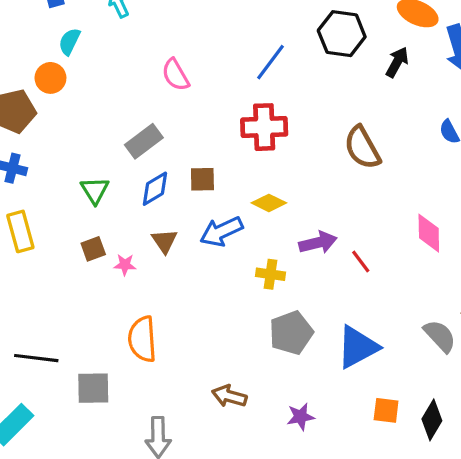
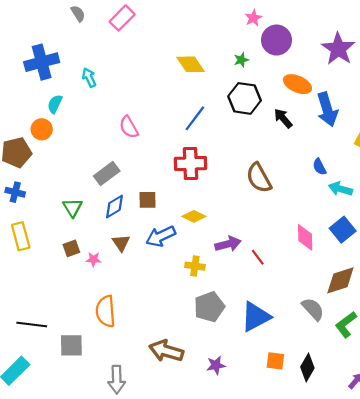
black arrow: (397, 62) -> (283, 118), turned -70
brown arrow: (229, 396) -> (166, 351), size x1.4

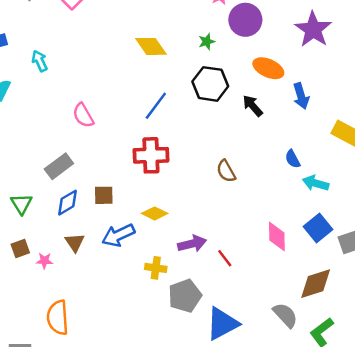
blue arrow: (327, 109) -> (301, 96), size x0.7
brown semicircle: (259, 178) -> (226, 171), size x0.7
gray pentagon: (209, 307) -> (185, 296), moved

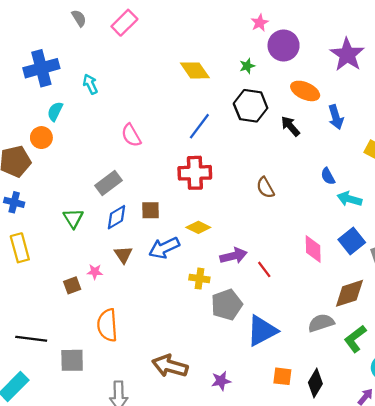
brown square: (20, 249) -> (72, 285), moved
gray semicircle: (285, 315) -> (321, 323), turned -65

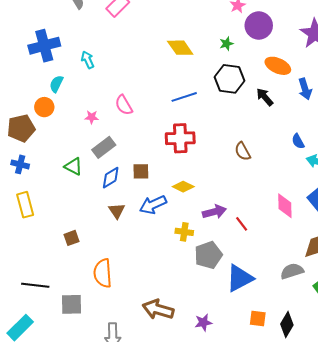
blue line: (199, 126) -> (184, 97), turned 35
green triangle: (73, 218) -> (73, 166), moved, turned -30
pink star: (95, 272) -> (92, 117), moved

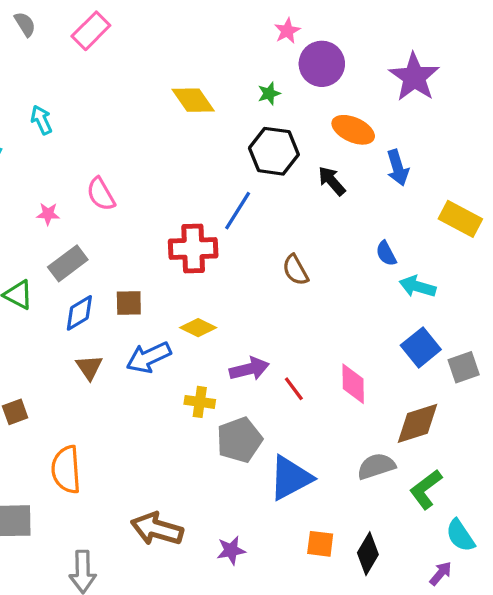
blue line: (184, 97) -> (238, 211), moved, turned -40
pink diamond: (285, 206) -> (353, 384), moved

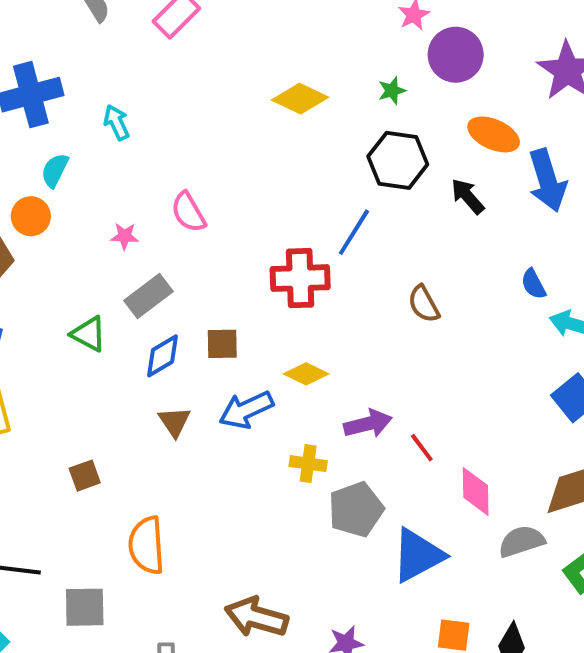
yellow diamond: (193, 100) -> (300, 99), turned -30
blue arrow: (398, 168) -> (547, 180), size x1.4
pink diamond: (353, 384) -> (476, 491), moved

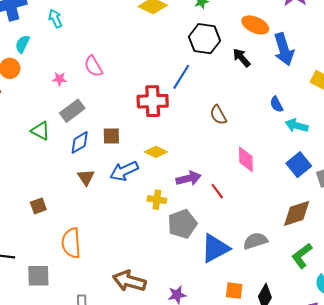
pink diamond: (476, 491) -> (246, 159), moved
gray semicircle: (521, 541) -> (255, 241), moved

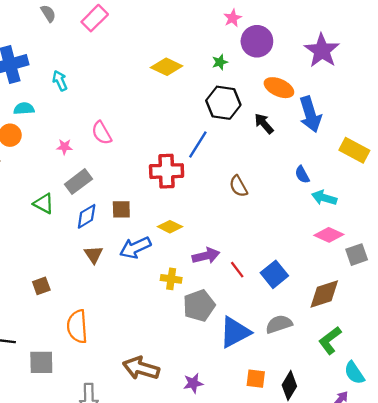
cyan semicircle: (22, 44) -> (24, 109), turned 60
pink diamond: (246, 159) -> (329, 235), moved, turned -65
blue square: (299, 165) -> (274, 274), moved

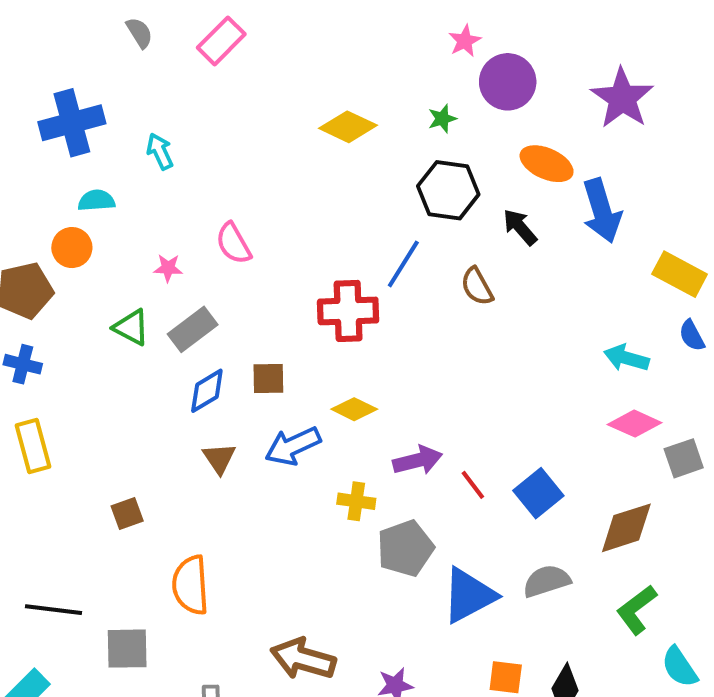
blue semicircle: (302, 175) -> (692, 336), moved
brown semicircle: (238, 186) -> (477, 286), moved
green triangle: (44, 204) -> (131, 327), moved

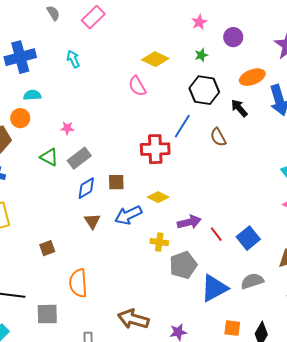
pink star: (465, 41) -> (199, 22), moved
purple circle: (508, 82) -> (233, 37), size x0.7
cyan arrow: (160, 151) -> (73, 59), moved
orange ellipse: (547, 164) -> (252, 77), turned -45
pink semicircle: (234, 243) -> (137, 86), moved

